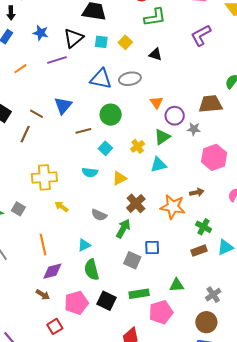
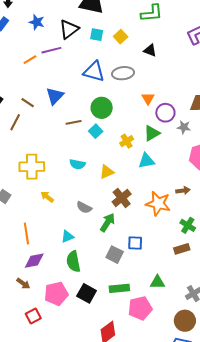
orange line: (20, 69) -> (30, 60), moved
cyan square: (105, 148) -> (96, 131), moved

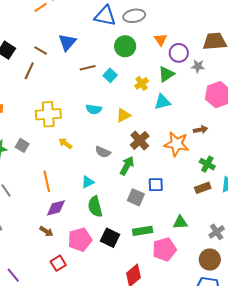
green circle: (102, 108) -> (125, 46), moved

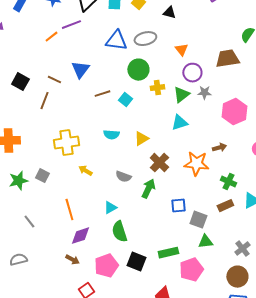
orange triangle: (161, 40) -> (181, 50), moved
gray star: (198, 66) -> (204, 93), moved
yellow cross: (142, 83) -> (157, 88), moved, turned 32
gray square: (136, 197) -> (198, 220), moved

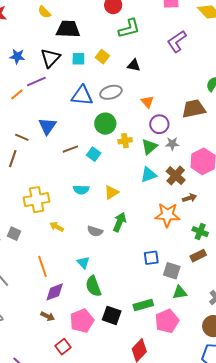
brown cross: (159, 163) -> (176, 176), moved
green arrow: (148, 189) -> (120, 222), moved
cyan triangle: (110, 208) -> (83, 263), turned -40

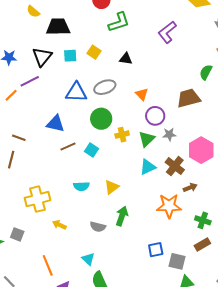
blue triangle: (47, 126) -> (55, 124), moved, turned -48

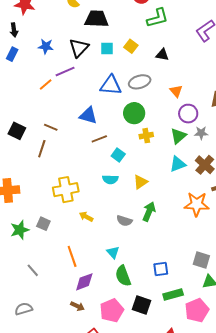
yellow cross: (122, 135) -> (146, 136), moved
cyan square: (92, 150) -> (118, 155), moved
blue square: (156, 250) -> (161, 269), moved

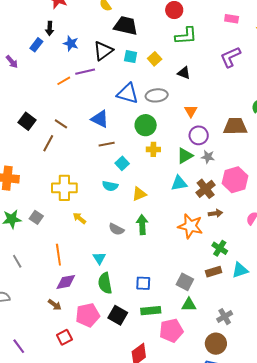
black arrow: (14, 30) -> (50, 28), moved
green arrow: (149, 212) -> (142, 225), turned -36

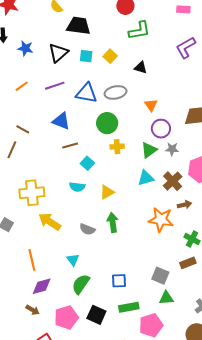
purple line: (85, 72) -> (55, 86), moved
yellow arrow: (79, 218) -> (50, 222), size x1.6
green semicircle: (105, 283) -> (81, 284), turned 50

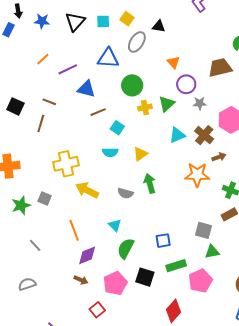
purple line: (55, 86) -> (68, 69), moved
gray ellipse: (116, 92) -> (137, 42), moved, turned -40
green triangle: (149, 150) -> (167, 104), moved

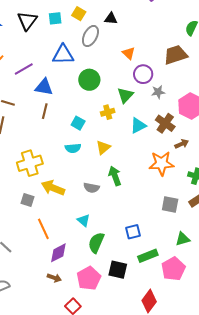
yellow cross: (145, 108) -> (108, 112), moved
brown line: (98, 112) -> (45, 111), moved, turned -49
gray square: (45, 198) -> (28, 200), moved
gray square: (203, 230) -> (170, 205), moved

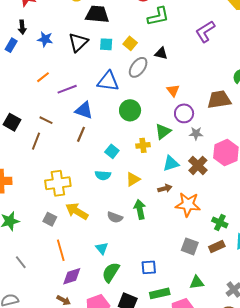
brown arrow: (182, 144) -> (165, 188), moved

